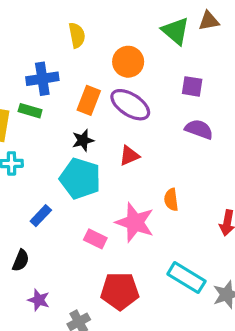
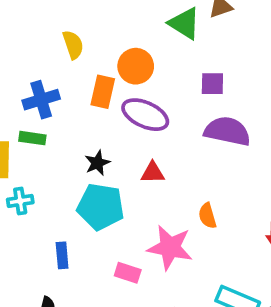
orange rectangle: (89, 100) -> (103, 92), moved
purple semicircle: (199, 129) -> (227, 131), size x1.4
red triangle: (129, 156) -> (153, 173), turned 30
blue rectangle: (41, 216) -> (62, 255), turned -40

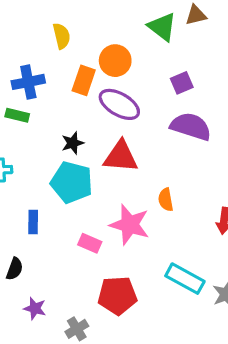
purple square: (212, 84) -> (182, 83), turned -30
red triangle: (153, 173) -> (121, 157), size x1.6

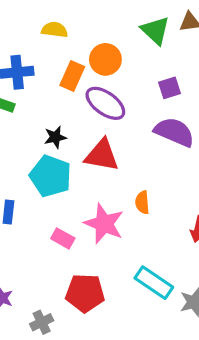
yellow semicircle: (62, 36) -> (55, 30), turned -75

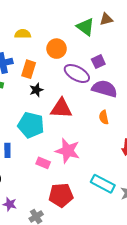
orange rectangle: (72, 76) -> (29, 69), moved
purple ellipse: (105, 103) -> (77, 74), moved
black star: (55, 137) -> (36, 90), moved
orange semicircle: (142, 202) -> (104, 117), moved

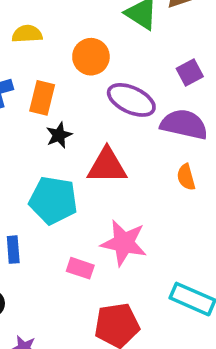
purple square: (98, 62) -> (190, 73), moved

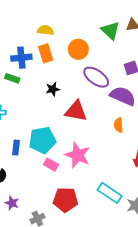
orange rectangle: (42, 98) -> (46, 53), moved, turned -42
cyan pentagon: (53, 200) -> (42, 140), moved, turned -30

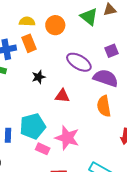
orange circle: (78, 49) -> (55, 25), moved
red triangle: (76, 111) -> (62, 96), size x0.7
orange semicircle: (118, 125) -> (104, 106), size x1.5

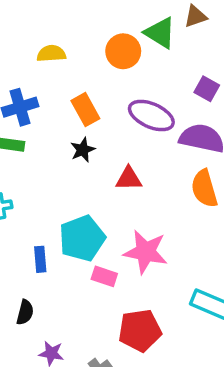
orange circle: (55, 25) -> (123, 51), moved
orange rectangle: (29, 43) -> (85, 110), moved
purple square: (111, 51) -> (207, 89), turned -32

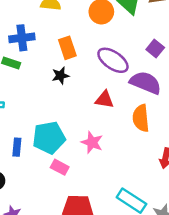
red triangle: (129, 179) -> (104, 100), moved
pink star: (146, 252) -> (92, 142), moved, size x0.7

